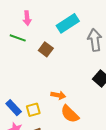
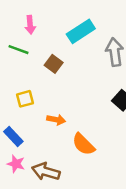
orange arrow: (58, 95) -> (56, 120), moved
yellow square: (33, 110) -> (25, 99), moved

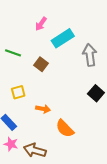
pink arrow: (30, 25) -> (41, 24), moved, turned 40

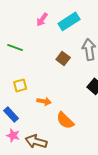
cyan rectangle: (63, 38) -> (69, 21), moved
brown square: (41, 64) -> (63, 58), moved

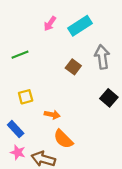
green line: (15, 47) -> (20, 55), turned -42
orange semicircle: (65, 120) -> (63, 139), moved

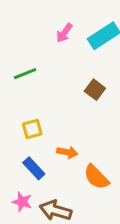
blue rectangle: (16, 129) -> (34, 168), moved
orange semicircle: (63, 139) -> (96, 177), moved

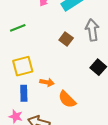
yellow square: (32, 129) -> (23, 66), size x1.5
blue rectangle: (34, 168) -> (24, 93), turned 42

